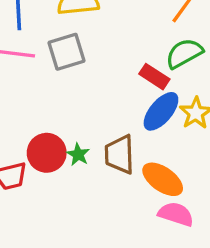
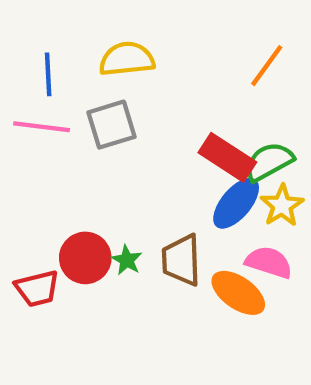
green semicircle: (184, 53) -> (269, 162), moved
red rectangle: (154, 77) -> (227, 157), size x1.4
pink semicircle: (176, 214) -> (269, 262), moved

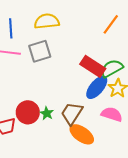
brown trapezoid: (181, 260) -> (72, 113), turned 35
orange ellipse: (238, 293) -> (82, 134), moved

